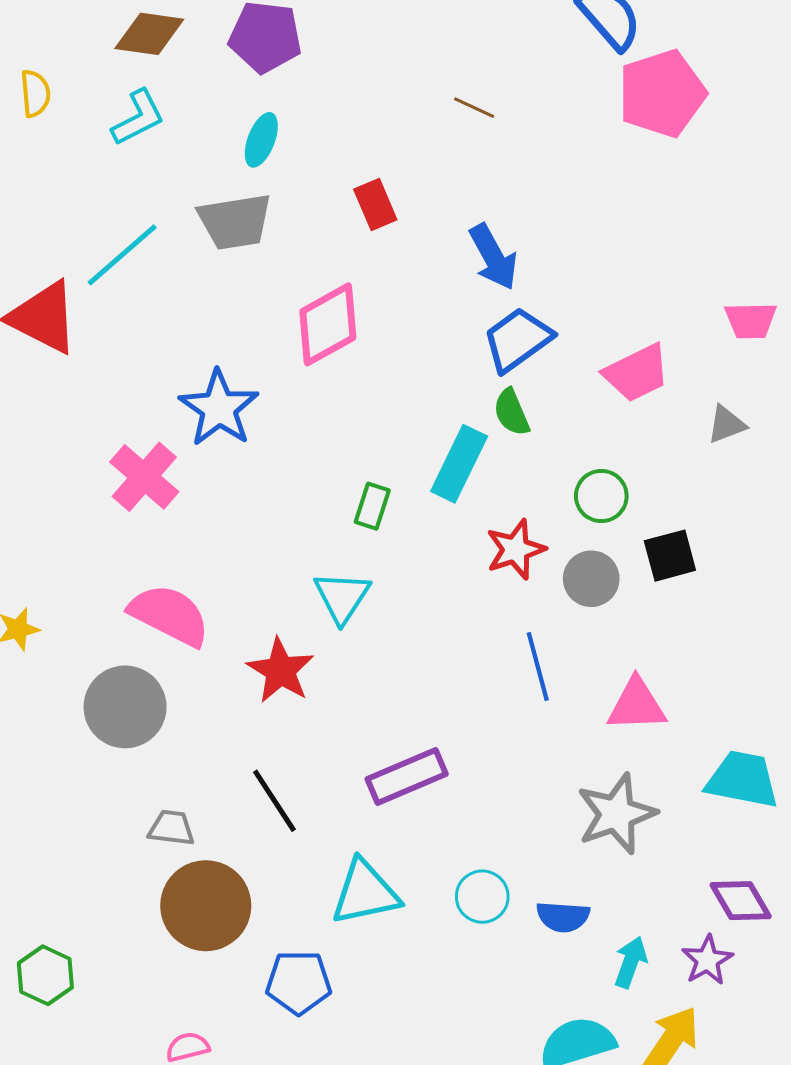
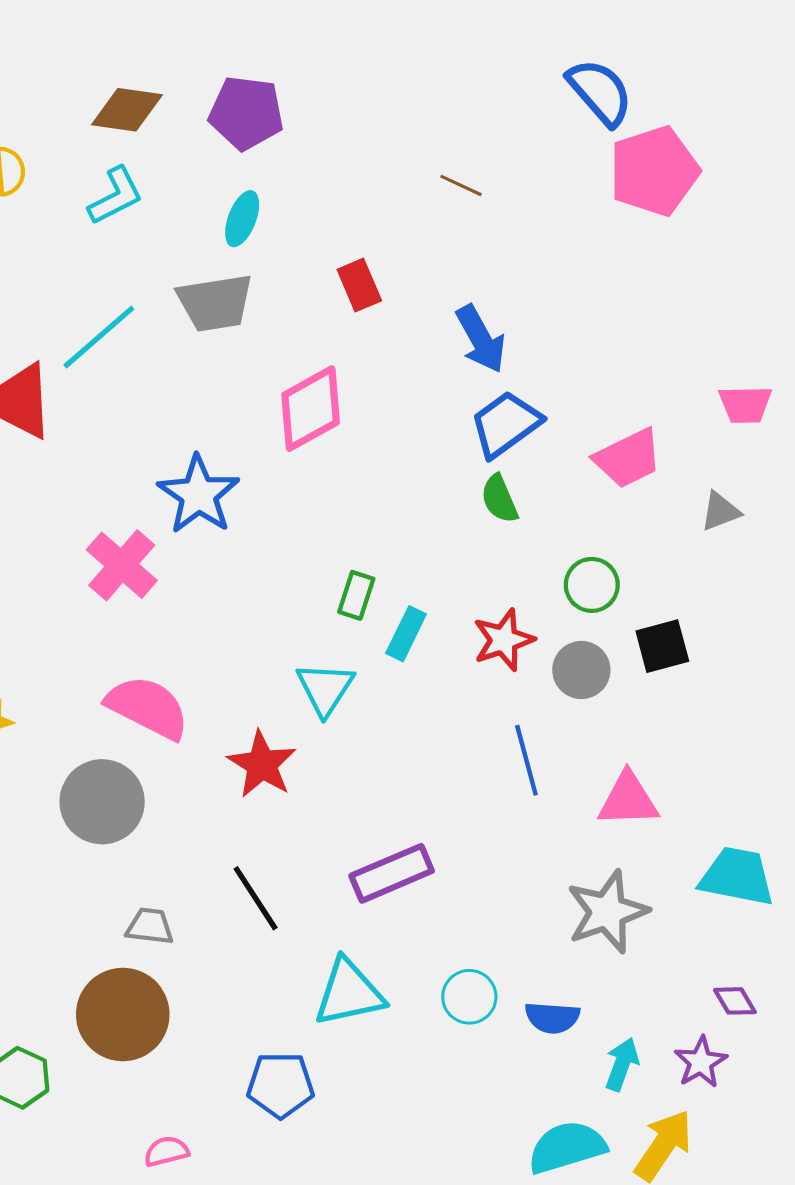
cyan rectangle: (459, 464) -> (406, 634), moved, size x0.7
purple diamond: (741, 901) -> (735, 1001), size x0.7
brown circle: (206, 906) -> (123, 1014), moved

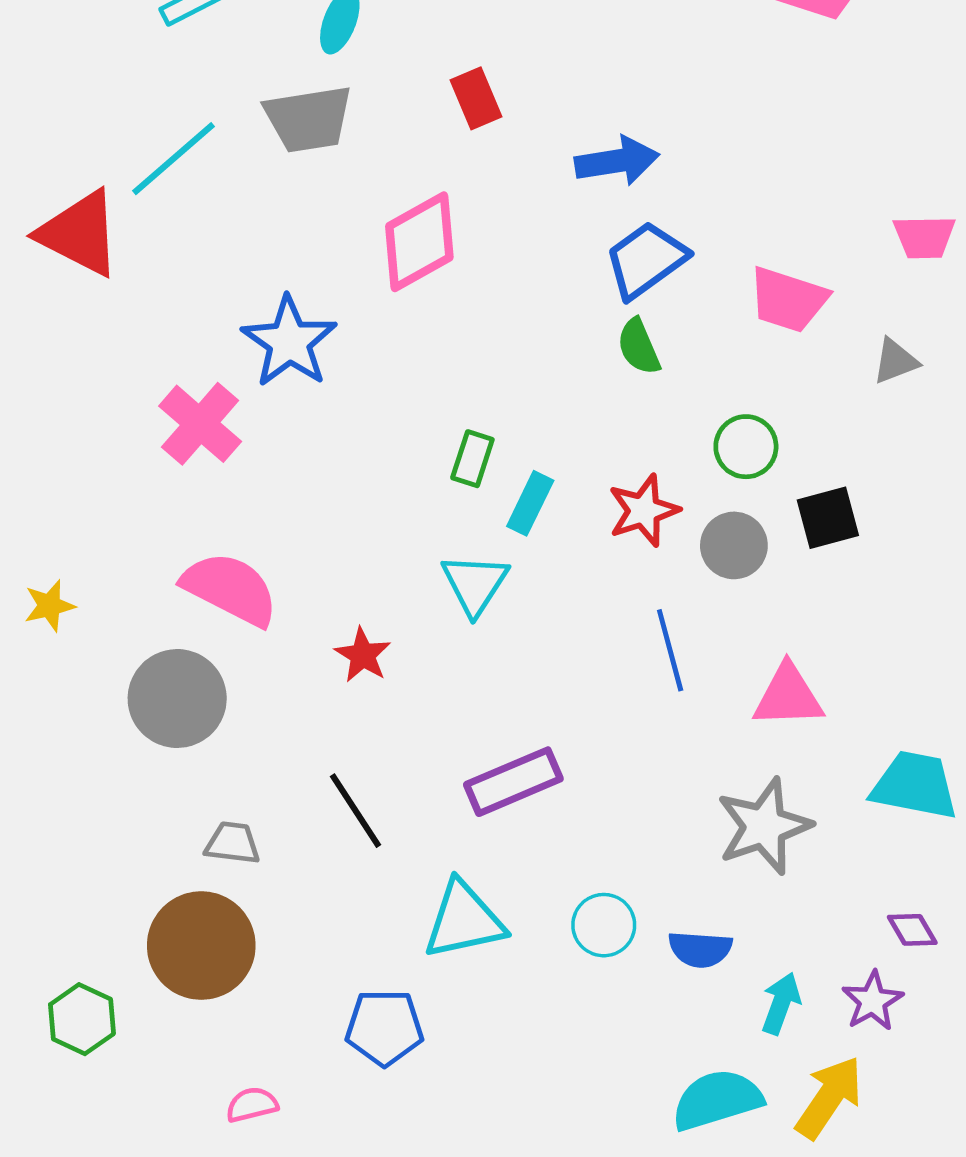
blue arrow: (481, 339) -> (617, 161), turned -70
pink trapezoid: (628, 458) -> (788, 300), turned 44
cyan triangle: (325, 689) -> (475, 584), moved
red star: (262, 764) -> (363, 655), size x0.7

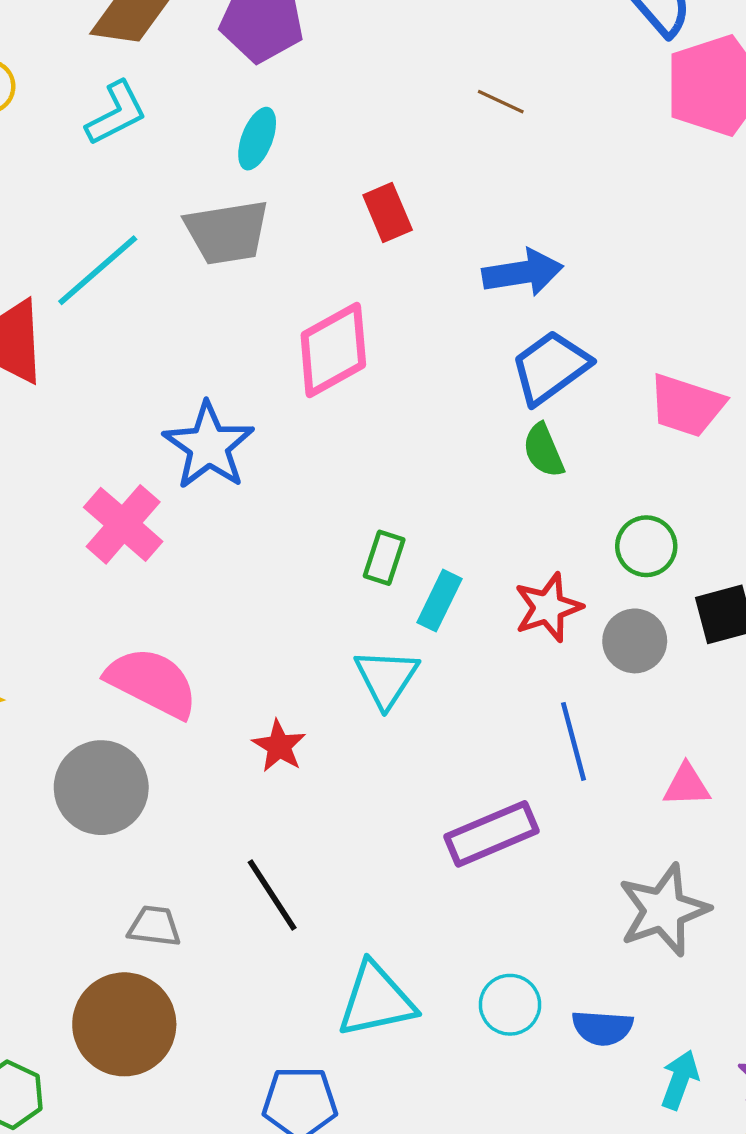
pink triangle: (788, 696) -> (687, 785), size x0.7
purple rectangle: (513, 782) -> (492, 834), moved

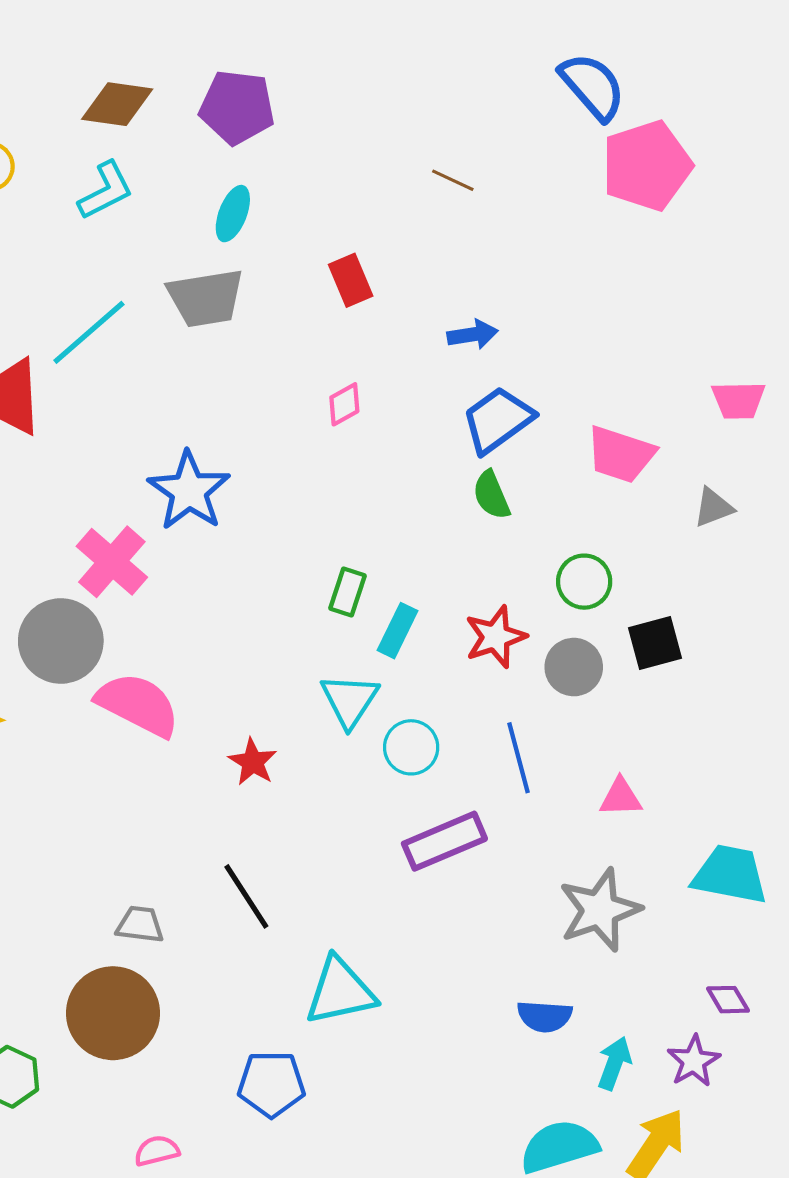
blue arrow: (523, 273) -> (473, 334), size x0.7
pink diamond: (333, 350) -> (344, 404), moved, size x0.5
gray circle: (101, 788) -> (61, 641), moved
cyan circle: (510, 1005) -> (411, 747), moved

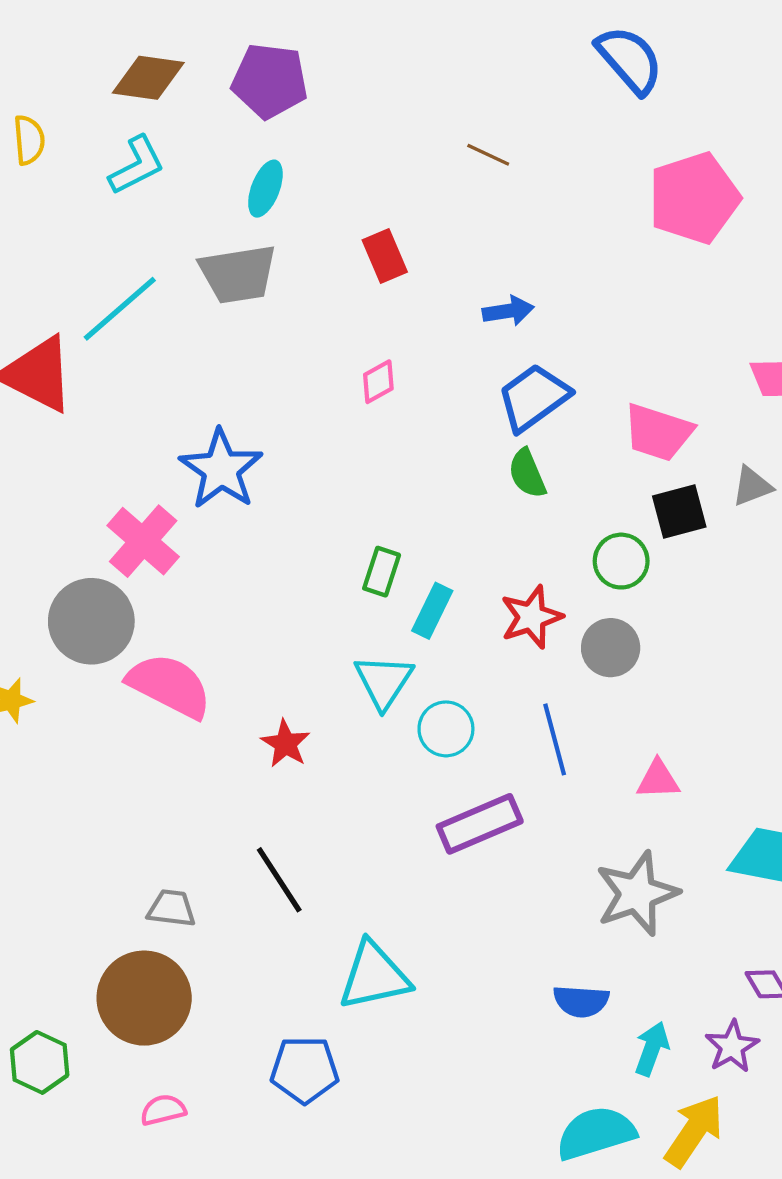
pink pentagon: (647, 166) -> (694, 198), moved
black square: (655, 643) -> (679, 511), moved
pink semicircle: (157, 1151) -> (163, 1110), moved

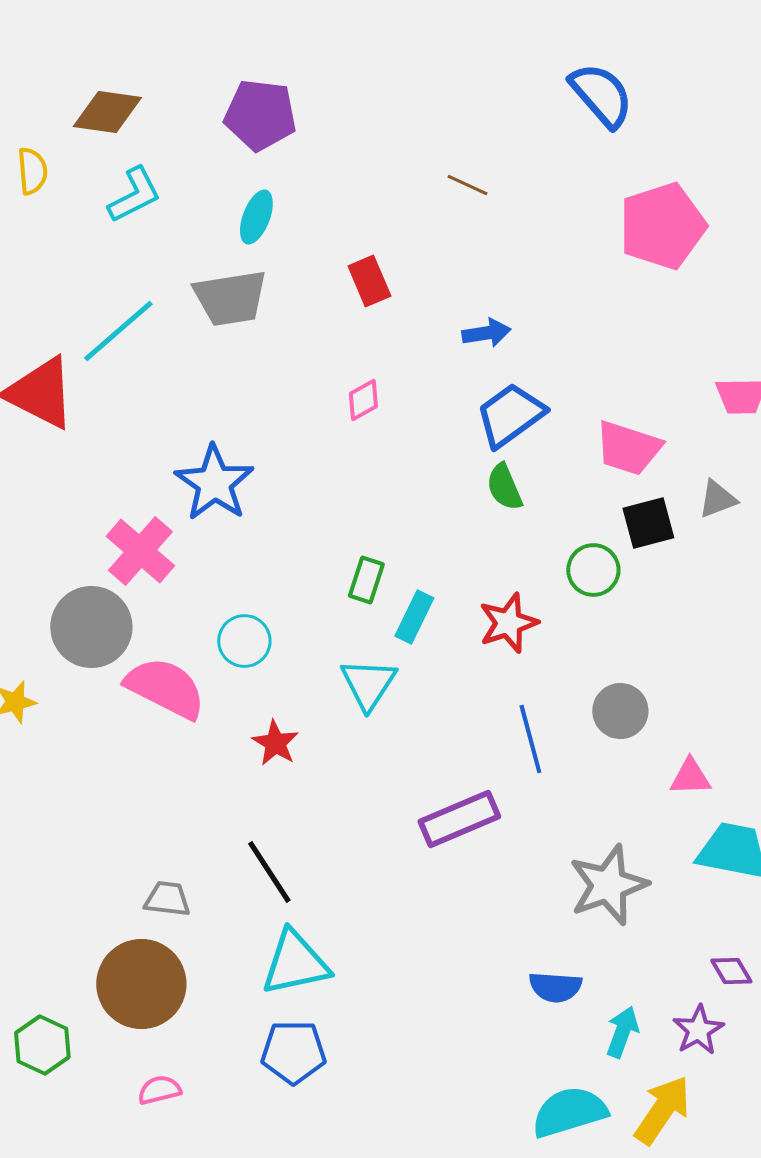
brown diamond: (148, 78) -> (107, 112), moved
gray circle: (611, 648) -> (620, 711), moved
cyan circle: (446, 729) -> (244, 641), moved
pink triangle: (658, 780) -> (690, 777), moved
cyan triangle: (374, 976) -> (295, 963), moved

